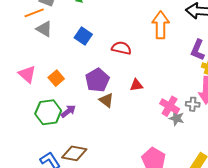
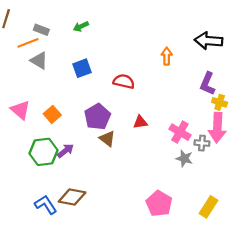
orange arrow: (161, 25) -> (167, 56), size x0.6
blue square: (83, 36) -> (82, 68), turned 36
pink cross: (170, 106) -> (180, 132), moved

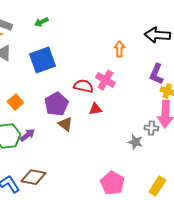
blue square: (82, 68) -> (42, 60), size x1.5
red semicircle: (124, 81) -> (83, 86), moved
pink cross: (180, 132) -> (105, 80), moved

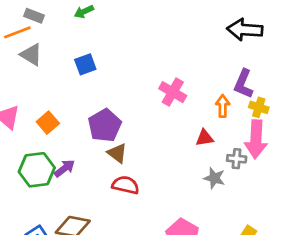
orange arrow: (119, 49) -> (223, 106), moved
blue square: (42, 60) -> (85, 64), size x0.6
red semicircle: (83, 86) -> (126, 185), moved
red triangle: (95, 109) -> (205, 138), moved

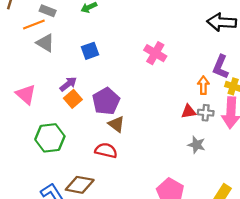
pink cross: (173, 92) -> (155, 53), moved
orange square: (48, 123) -> (73, 99), moved
gray cross: (237, 159) -> (206, 113), moved
purple arrow: (64, 168) -> (68, 84), moved
red semicircle: (126, 185) -> (106, 150), moved

